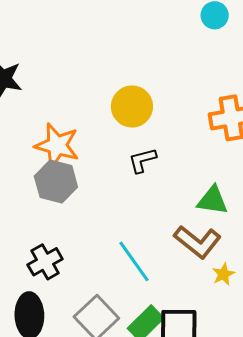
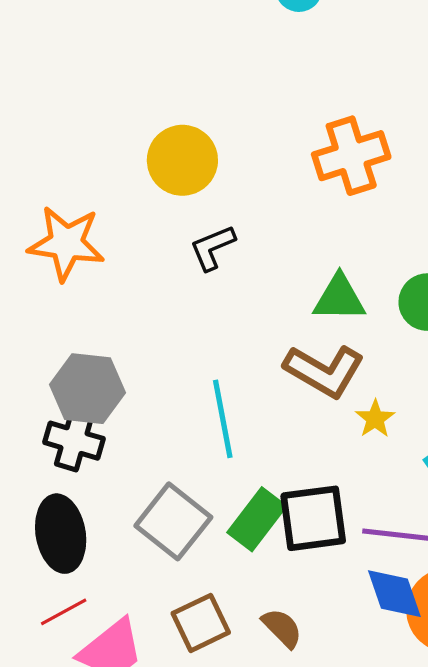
gray hexagon: (56, 182) -> (87, 389), moved
cyan line: (134, 261) -> (223, 419), turned 33
black cross: (45, 262) -> (74, 441), turned -36

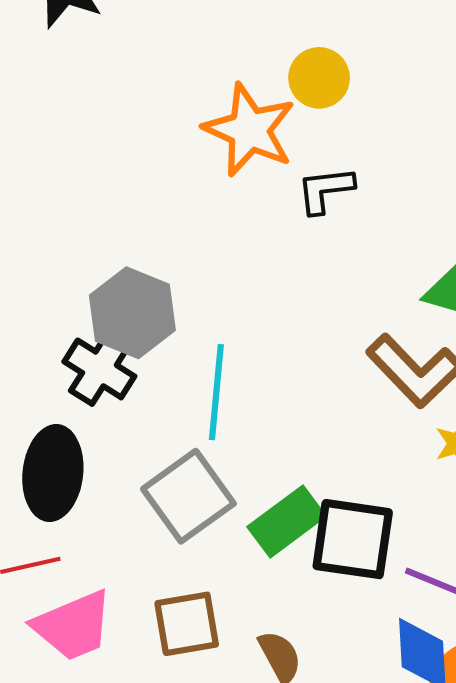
yellow circle: (182, 160) -> (319, 78), size x0.7
orange star: (66, 243) -> (249, 130), moved
cyan line: (223, 419) -> (216, 392), moved

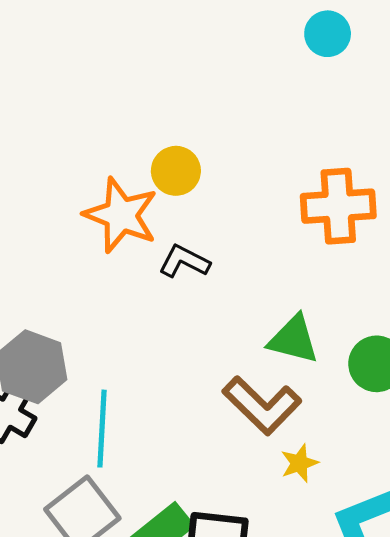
black L-shape: (325, 190) -> (184, 261), turned 36

